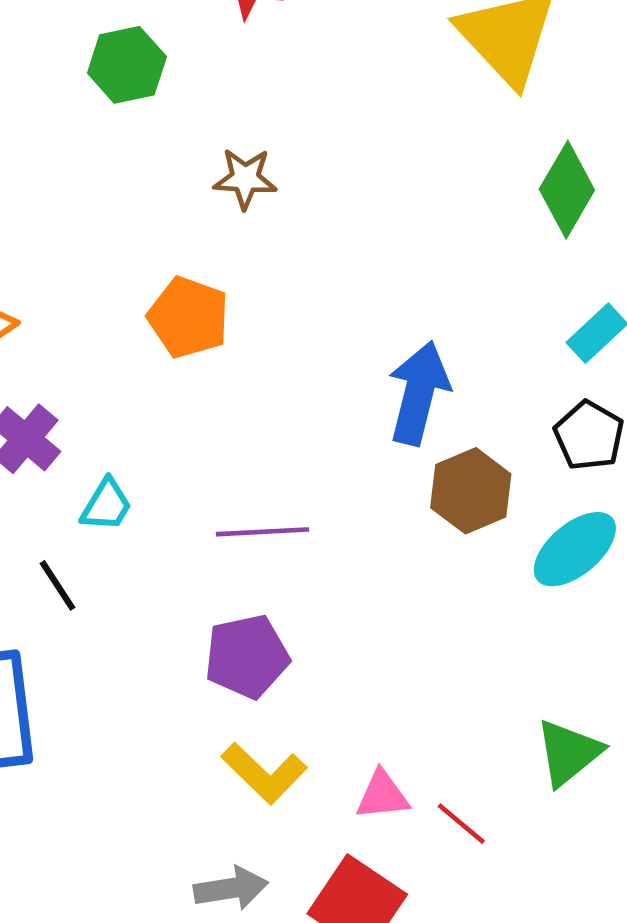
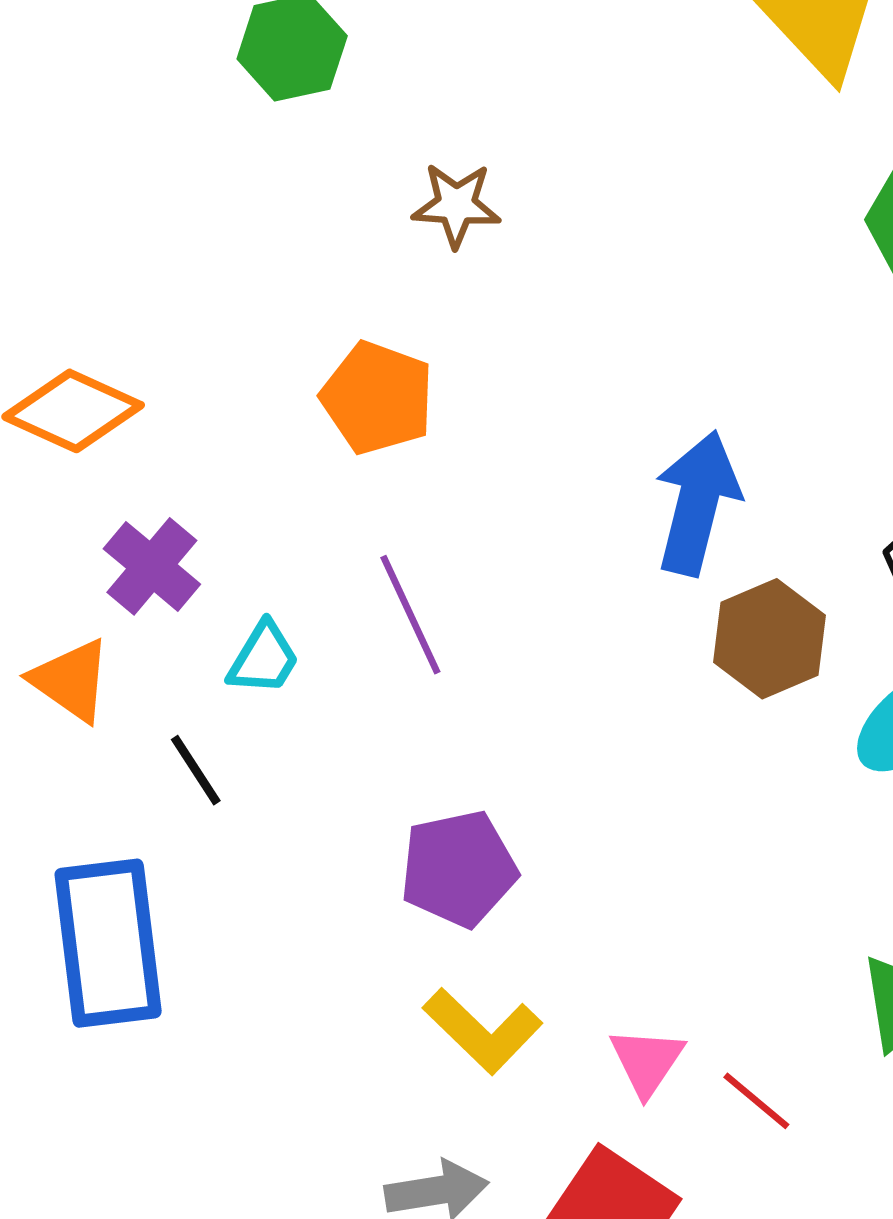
purple line: (263, 532) -> (410, 615), moved, turned 68
pink triangle: (382, 795) -> (647, 1061), turned -50

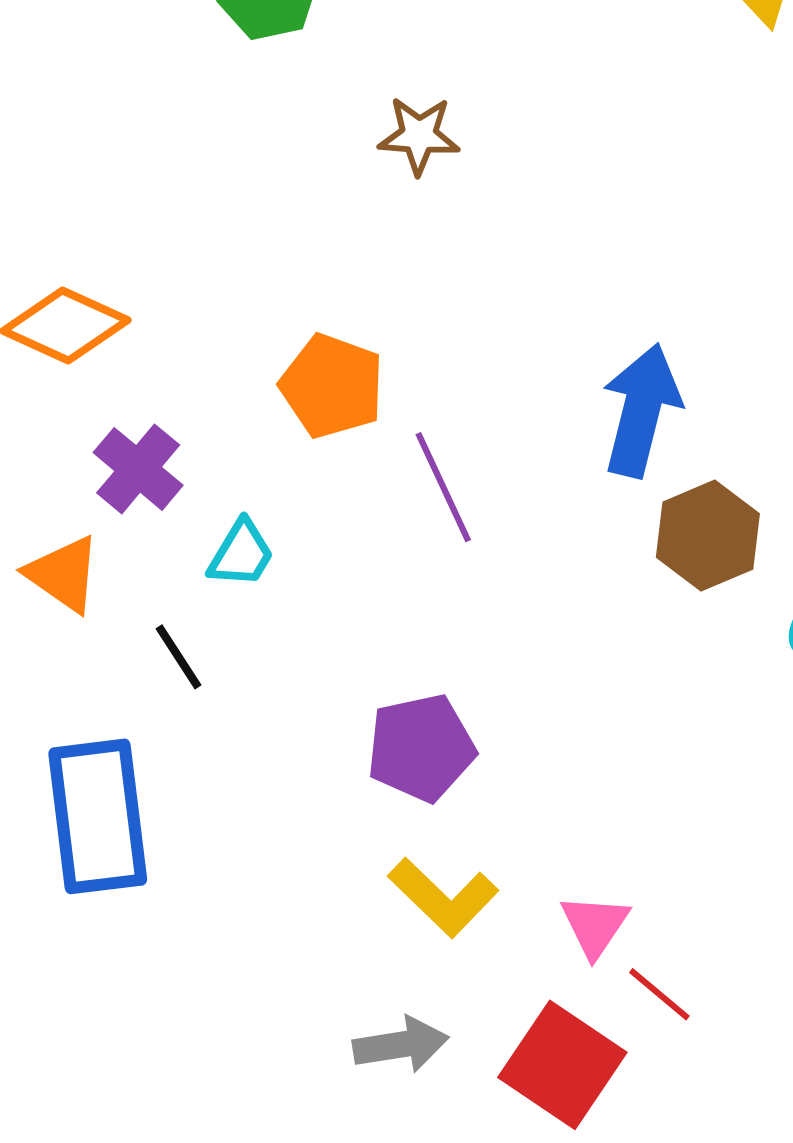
orange pentagon: (377, 398) -> (332, 386), moved
purple line: (410, 615) -> (443, 487), moved
red line: (756, 1101) -> (659, 994), moved

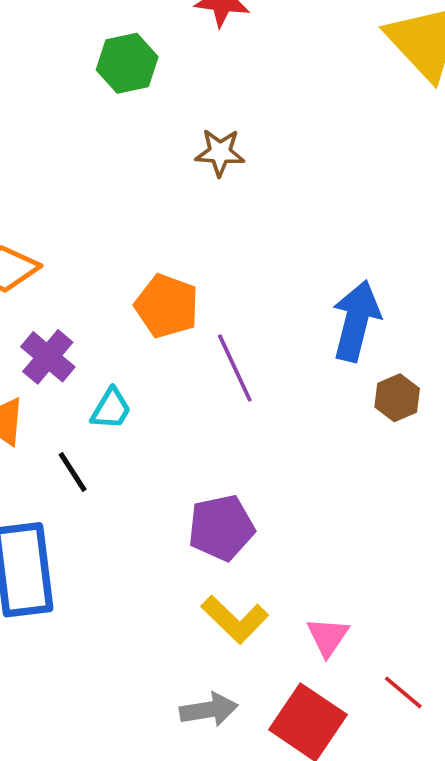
brown hexagon: (708, 536) -> (397, 398), size x0.7
red line: (659, 994) -> (403, 692), moved

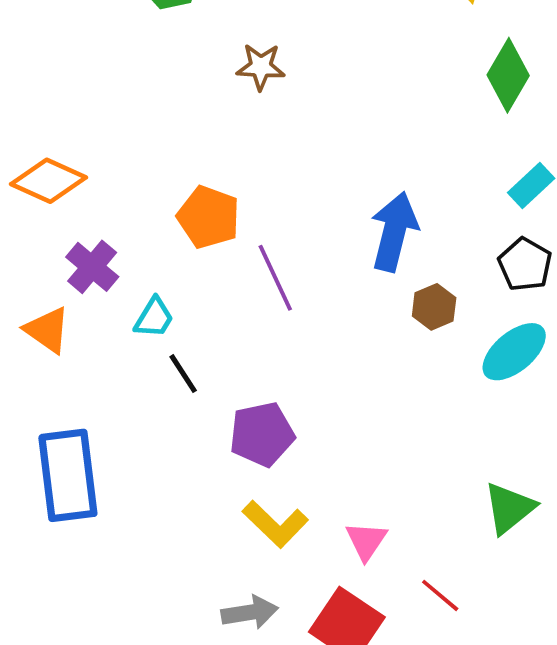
black line: (73, 472) -> (183, 374), moved

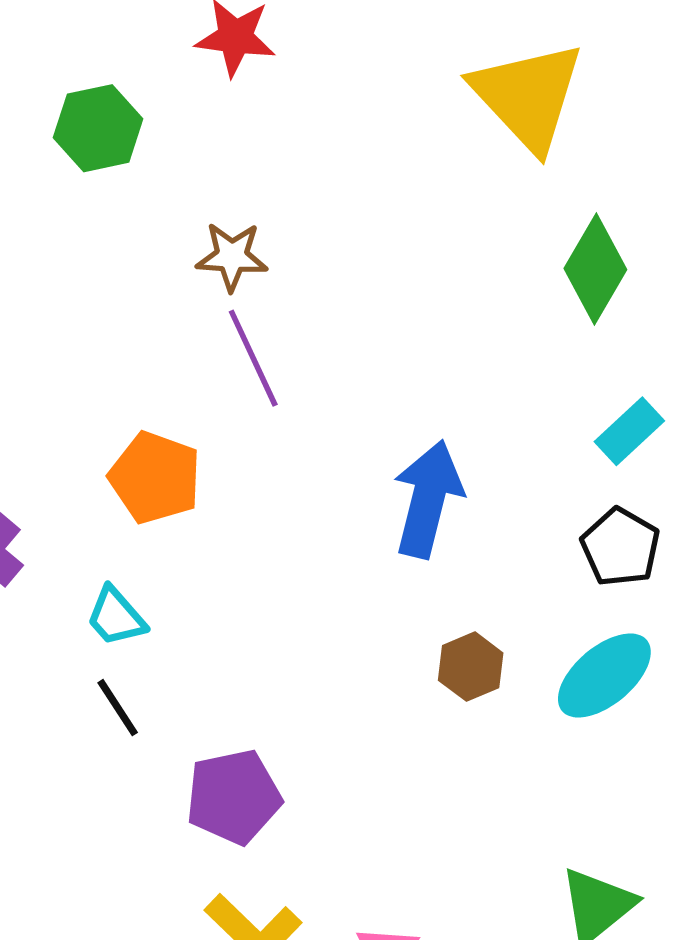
purple line: (275, 278) -> (253, 358), moved
brown hexagon: (434, 307) -> (471, 667), moved
cyan trapezoid: (154, 318) -> (116, 617), moved, turned 108

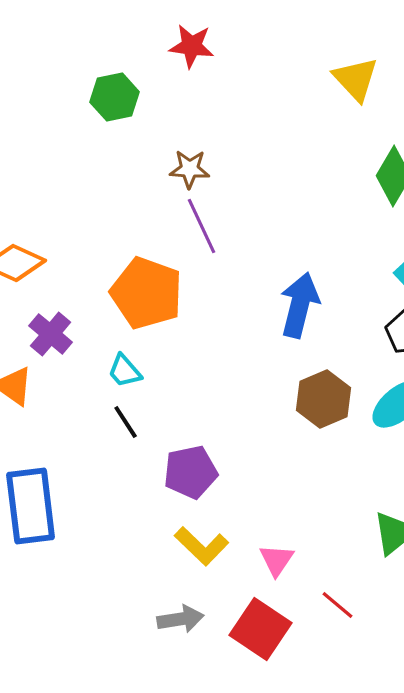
yellow triangle: (528, 96) -> (356, 79), size x0.7
orange pentagon: (155, 478) -> (147, 293), size x1.4
brown hexagon: (471, 667) -> (324, 399), size x1.5

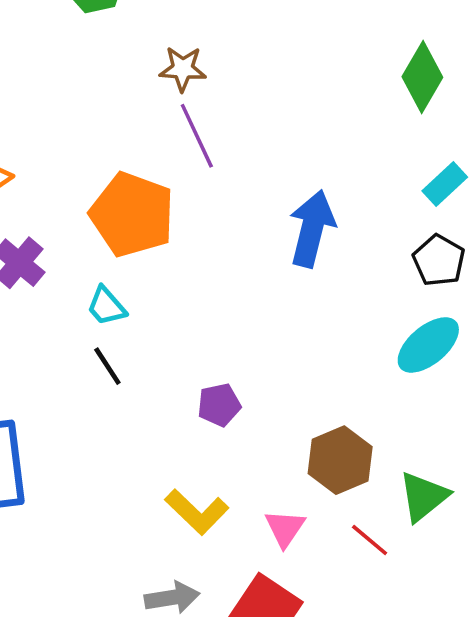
brown hexagon: (324, 399) -> (340, 460), moved
purple pentagon: (191, 472) -> (219, 405), moved, size x0.7
red line: (338, 605) -> (370, 540), moved

